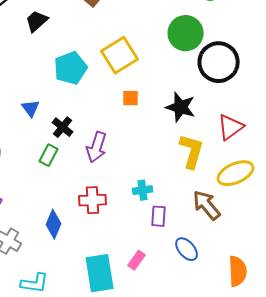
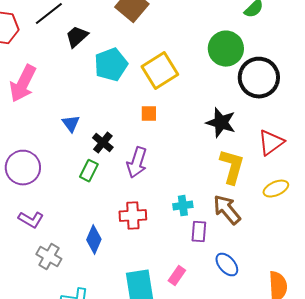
cyan pentagon: (71, 68) -> (111, 65), moved
orange square: (131, 98) -> (149, 114), moved
yellow ellipse: (236, 173) -> (276, 189), size x0.7
brown arrow: (207, 205) -> (227, 210), moved

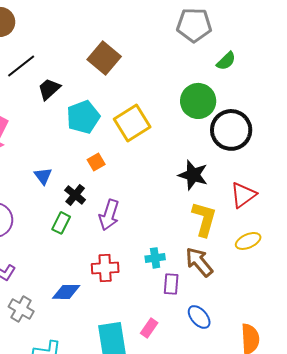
orange square: (149, 114) -> (96, 162), moved, turned -30
blue diamond: (94, 240) -> (66, 292), turned 68

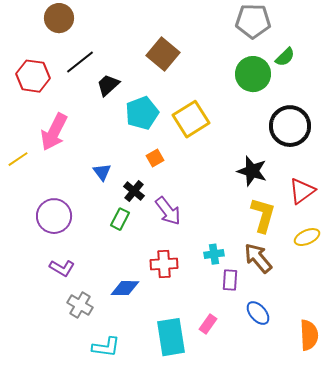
green circle: (198, 101) -> (253, 74), moved
purple arrow: (109, 215) -> (168, 211), turned -56

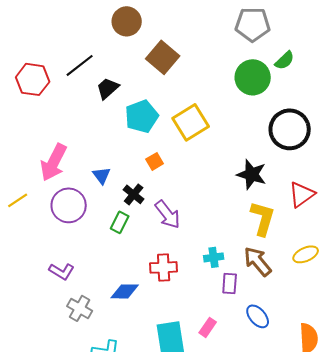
brown circle: (59, 18) -> (127, 21), moved
pink arrow: (54, 132) -> (54, 162), moved
yellow line: (18, 159) -> (18, 200), moved
purple circle: (54, 216) -> (69, 205), moved
yellow ellipse: (307, 237) -> (306, 254), moved

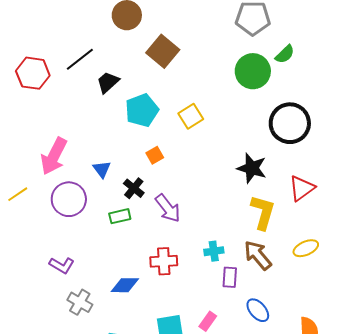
yellow square: (191, 122) -> (191, 116), size x0.7
green rectangle: (120, 222) -> (120, 216), turned 50

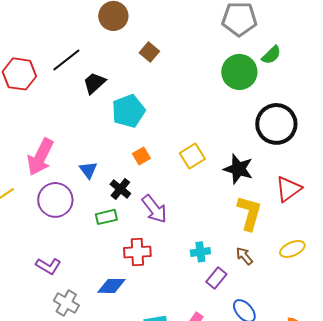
brown square: (163, 51) -> (149, 52), size x0.6
yellow square: (191, 116) -> (192, 156), moved
brown arrow: (258, 255) -> (244, 256), size x0.6
red cross: (164, 261) -> (137, 252), moved
purple rectangle: (230, 277) -> (216, 278), turned 35

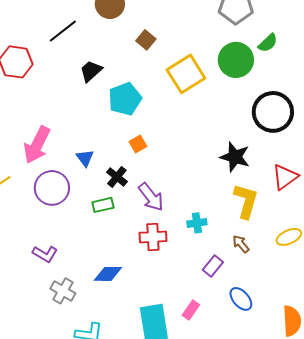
black line: (66, 60) -> (63, 31), moved
yellow square: (192, 156) -> (186, 74), moved, size x1.5
red cross: (137, 252) -> (153, 237), moved
cyan cross: (200, 252) -> (197, 223), moved

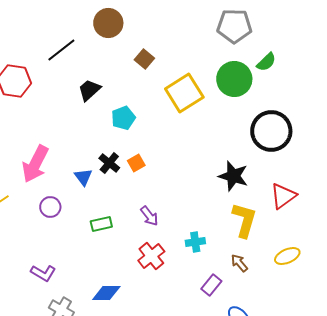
cyan pentagon: (125, 99) -> (123, 118), size x0.7
black cross: (117, 177) -> (109, 163), moved
purple circle: (52, 188) -> (50, 207), size x0.6
purple arrow: (151, 197) -> (149, 216), size x0.7
red cross: (153, 237) -> (151, 256), turned -36

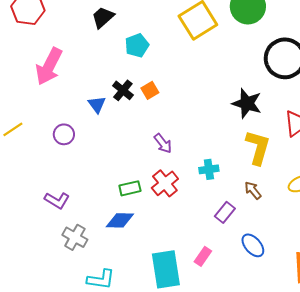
pink arrow: (35, 164) -> (49, 66), moved
green rectangle: (101, 224) -> (130, 188), moved

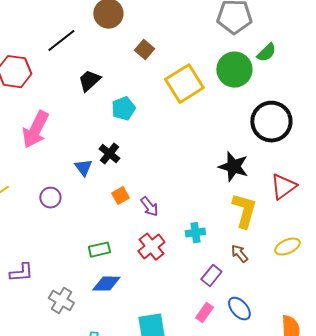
orange square: (150, 90) -> (120, 196), moved
green rectangle: (130, 188) -> (99, 250), moved
purple L-shape: (57, 200) -> (21, 273), moved, turned -35
pink rectangle: (203, 256) -> (204, 313), moved

